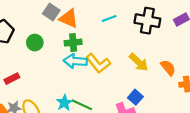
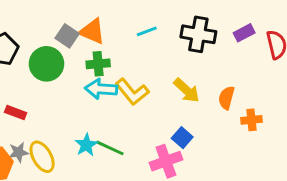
gray square: (51, 12) -> (67, 36), moved
green circle: (35, 43) -> (47, 64), size x1.5
orange semicircle: (168, 68) -> (226, 98), turned -126
red rectangle: (12, 79) -> (16, 113), turned 48

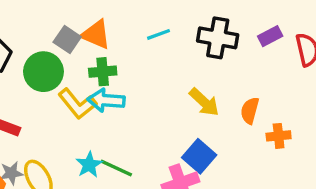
yellow L-shape: (132, 92) -> (77, 104), moved
blue square: (182, 138) -> (199, 156), size x1.4

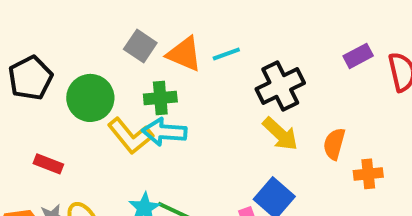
orange triangle: (96, 34) -> (184, 54), moved
black cross: (218, 38) -> (280, 86), moved, turned -36
gray square: (67, 40) -> (140, 46), moved

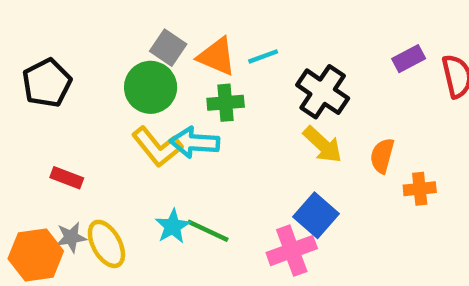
black cross: (280, 86) -> (323, 92), turned -30
green circle: (90, 98) -> (151, 87), moved
green cross: (160, 98) -> (226, 103), moved

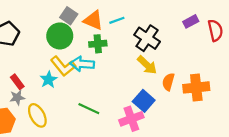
orange semicircle: (382, 156) -> (168, 82), moved
red rectangle: (67, 178) -> (17, 82), turned 32
orange cross: (420, 189) -> (196, 87), size x1.6
cyan star: (173, 226) -> (49, 80), moved
gray star: (71, 237) -> (17, 98), moved

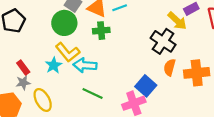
black cross: (147, 38) -> (163, 41), moved
cyan arrow: (82, 64) -> (85, 65), moved
yellow arrow: (147, 65) -> (177, 21), moved

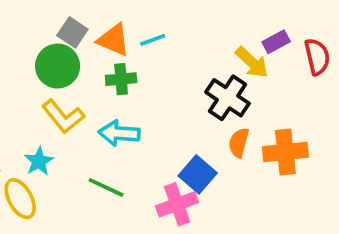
cyan star: (54, 65) -> (39, 161), moved
cyan arrow: (85, 65) -> (119, 133), moved

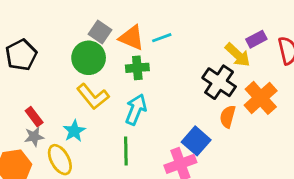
cyan arrow: (119, 133) -> (136, 109), turned 108
orange cross: (285, 152) -> (261, 98), moved, turned -36
green line: (106, 187) -> (126, 151), turned 64

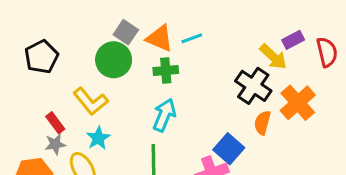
yellow L-shape: (93, 97) -> (91, 101), moved

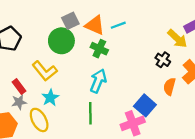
gray square: (126, 32) -> (70, 21), turned 30
green cross: (166, 71) -> (99, 49), turned 30
black cross: (253, 86) -> (163, 60), size x0.6

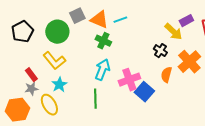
green circle: (61, 41) -> (57, 32), moved
pink cross: (133, 123) -> (129, 80), moved

